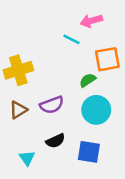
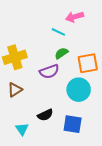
orange square: (107, 59) -> (88, 63), moved
green semicircle: (88, 80) -> (61, 53), moved
purple semicircle: (52, 105) -> (49, 71), moved

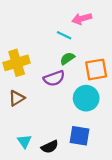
black semicircle: (45, 115) -> (50, 147), moved

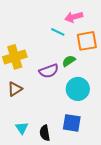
green semicircle: (67, 58) -> (69, 61), moved
orange square: (96, 69) -> (87, 41), moved
black semicircle: (50, 147) -> (45, 133), turned 105

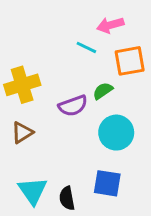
cyan triangle: (22, 128) -> (33, 191), size x1.5

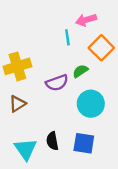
cyan line: (86, 47) -> (67, 37), turned 56
orange square: (130, 61) -> (101, 48), turned -35
black semicircle: (67, 198) -> (52, 141), moved

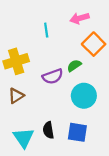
cyan line: (67, 37) -> (46, 30), moved

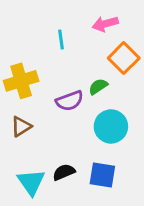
black semicircle: (48, 130) -> (64, 172), turned 77

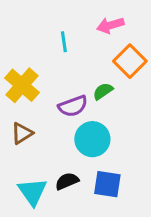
yellow cross: (21, 81) -> (22, 85), turned -32
cyan circle: (111, 126) -> (92, 139), moved

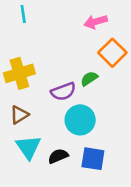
cyan line: (64, 42) -> (23, 14), moved
yellow cross: (22, 85) -> (19, 73), turned 32
cyan triangle: (32, 192) -> (28, 147), moved

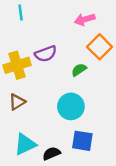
purple semicircle: (63, 92) -> (46, 54), moved
cyan triangle: (28, 147) -> (25, 144), moved, turned 40
black semicircle: (58, 156) -> (51, 153), moved

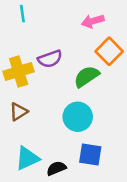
green semicircle: (79, 70) -> (86, 76), size x1.5

